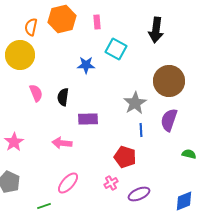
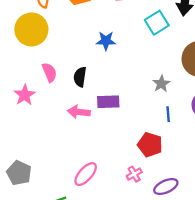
cyan square: (116, 49) -> (157, 23), moved, turned 30
gray star: (135, 103) -> (161, 84), size x0.7
pink star: (14, 142) -> (25, 95), moved
pink arrow: (62, 143) -> (79, 112), moved

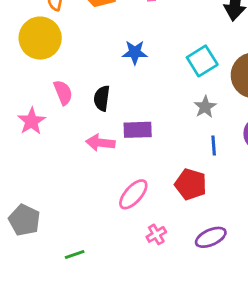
cyan square: (157, 23) -> (202, 61), moved
pink ellipse: (86, 174) -> (133, 194), moved
pink cross: (134, 174) -> (156, 234), moved

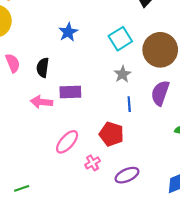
blue star: (135, 52) -> (68, 32), turned -30
pink cross: (156, 234) -> (93, 163), moved

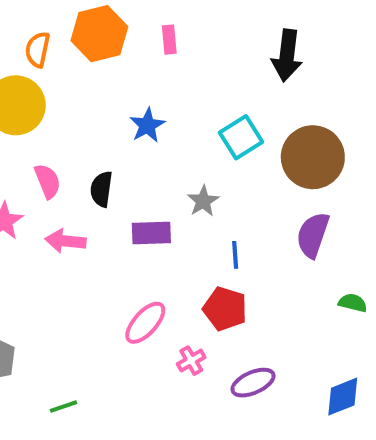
gray star: (123, 74) -> (203, 201), moved
pink arrow: (42, 102) -> (66, 241), moved
blue line: (129, 104) -> (235, 255), moved

